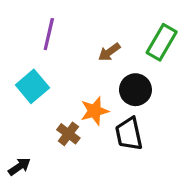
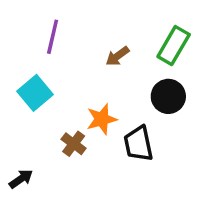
black circle: (135, 90) -> (168, 96), moved

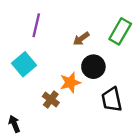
black circle: (168, 96) -> (93, 67), moved
black trapezoid: (138, 144) -> (112, 100), moved
black arrow: (21, 179) -> (14, 124), turned -77

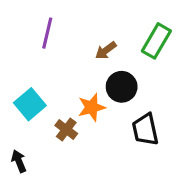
cyan square: (24, 64) -> (30, 104), moved

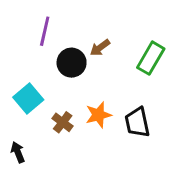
green rectangle: (156, 41) -> (151, 58), moved
black circle: (122, 87) -> (72, 63), moved
orange star: (92, 107) -> (98, 115), moved

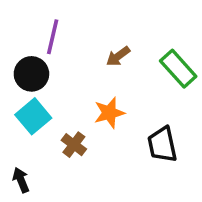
green rectangle: (151, 58) -> (178, 69), turned -72
black circle: (72, 63) -> (31, 74), moved
orange star: (98, 115) -> (109, 113), moved

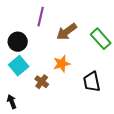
purple line: (53, 37) -> (41, 17), moved
brown arrow: (118, 56) -> (67, 32), size x1.5

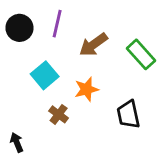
black circle: (18, 42) -> (19, 28), moved
cyan square: (19, 66) -> (45, 75), moved

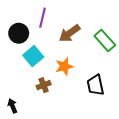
black circle: (19, 28) -> (19, 33), moved
brown cross: (59, 114) -> (44, 85), turned 32

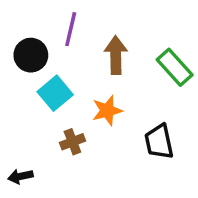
brown arrow: (70, 33) -> (116, 55), turned 125
black arrow: (12, 106) -> (20, 176), turned -80

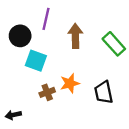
cyan square: (55, 93) -> (36, 61), turned -30
orange star: (107, 111) -> (70, 83), moved

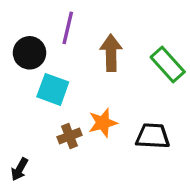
black trapezoid: (104, 92) -> (153, 136), turned 105
black arrow: (13, 115) -> (20, 169), turned -49

